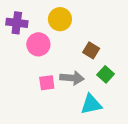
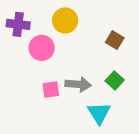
brown square: (91, 50) -> (115, 40), moved
cyan triangle: (91, 104) -> (99, 113), turned -50

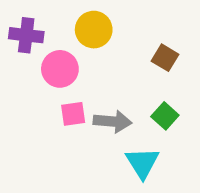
pink square: (51, 90) -> (73, 114), moved

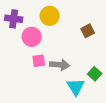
brown square: (165, 58) -> (88, 31), turned 32
green square: (165, 116) -> (95, 74), moved

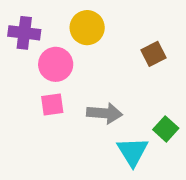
pink square: (39, 61) -> (52, 105), moved

